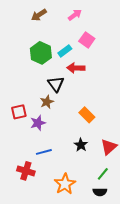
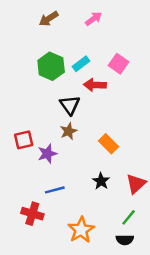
pink square: (87, 40) -> (119, 64), moved
brown star: (47, 102) -> (69, 131), moved

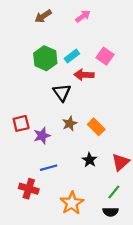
brown star: (69, 131) -> (70, 123), moved

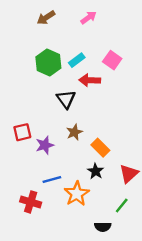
orange rectangle: (96, 127) -> (100, 148), moved
orange star: (72, 203) -> (77, 194), moved
black semicircle: (111, 212) -> (103, 227), moved

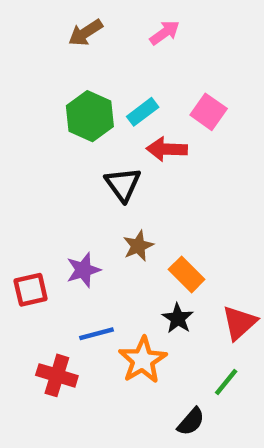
red square: (22, 132) -> (31, 290), moved
black semicircle: (103, 227) -> (191, 422), turned -49

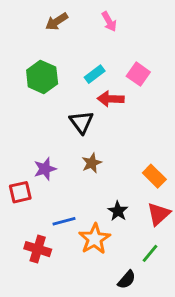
pink arrow: (165, 33) -> (109, 22), turned 96
green hexagon: (90, 116) -> (42, 77), moved
purple star: (83, 270) -> (45, 169), moved
orange rectangle: (187, 274) -> (154, 176), moved

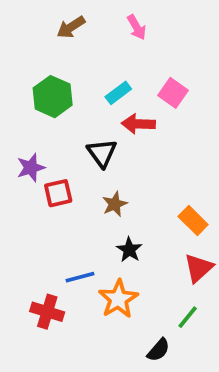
purple star: (45, 169) -> (31, 168), moved
red square: (20, 192) -> (58, 193), moved
black star: (118, 211) -> (129, 250), moved

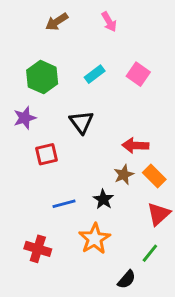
red arrow: (138, 124) -> (135, 145), moved
purple star: (31, 168) -> (25, 118), moved
brown star: (115, 204) -> (124, 175), moved
blue line: (80, 277) -> (64, 204), moved

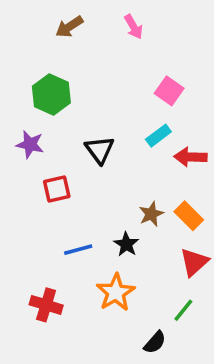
cyan rectangle: (95, 74) -> (158, 136), moved
purple star: (25, 118) -> (30, 144), turned 30
red arrow: (135, 145) -> (191, 157), moved

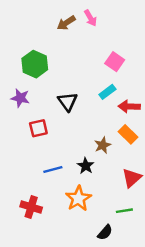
brown arrow: (69, 27) -> (66, 23), moved
orange rectangle: (189, 216) -> (128, 134), moved
green line: (183, 310) -> (124, 211), turned 42

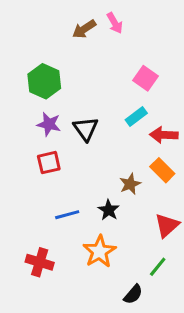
purple star: (20, 98) -> (49, 124), moved
green line: (124, 211) -> (158, 267), turned -42

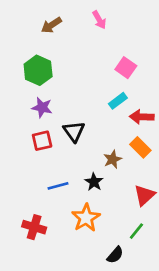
brown arrow: (84, 29) -> (51, 25), moved
black triangle: (86, 129) -> (74, 131), moved

